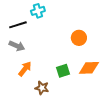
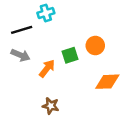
orange arrow: (25, 69) -> (47, 68), moved
green square: (63, 71) -> (70, 55), moved

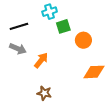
cyan cross: (46, 13) -> (50, 12), moved
green square: (70, 55) -> (63, 26), moved

